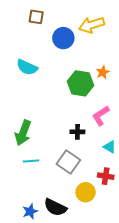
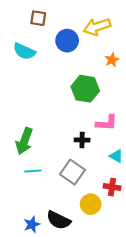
cyan semicircle: (27, 67) -> (24, 51), moved
orange star: (103, 72) -> (112, 60), moved
pink L-shape: (101, 116) -> (107, 123), turned -145

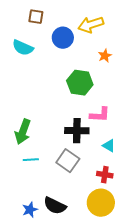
black cross: (82, 140) -> (77, 131), size x1.6
yellow circle: (91, 204) -> (101, 203), moved, size x1.4

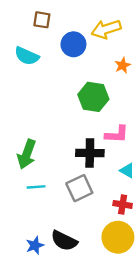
gray square: (68, 161) -> (79, 188), turned 30

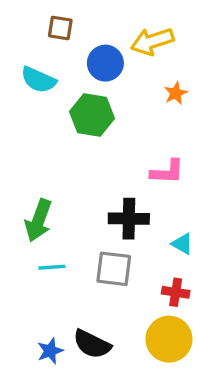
green hexagon: (93, 97) -> (92, 115), moved
pink L-shape: (117, 134) -> (167, 172), moved
gray square: (79, 188) -> (114, 269), turned 32

